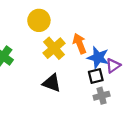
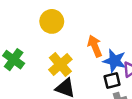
yellow cross: (54, 48) -> (60, 65), moved

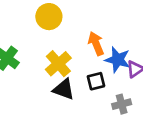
black square: (112, 81) -> (96, 81), moved

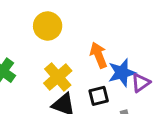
blue star: (118, 60) -> (122, 73), turned -30

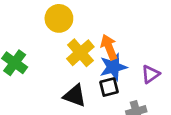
blue star: (122, 73) -> (113, 67), moved
yellow cross: (58, 77) -> (80, 53), moved

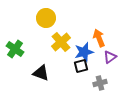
orange arrow: (109, 47) -> (99, 38), moved
black triangle: (75, 96) -> (41, 73), moved

